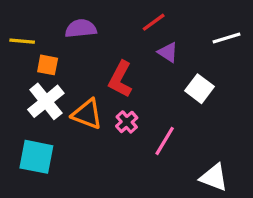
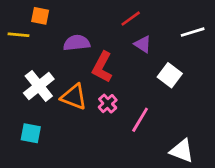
purple semicircle: (81, 29) -> (77, 43), moved
orange square: (48, 65) -> (40, 16), moved
cyan square: (36, 157) -> (31, 133), size x0.7

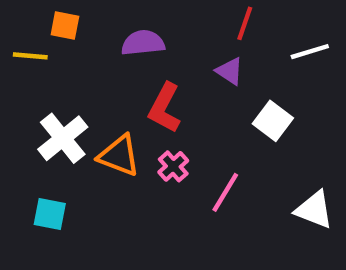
red line: (131, 19) -> (245, 23), moved, turned -35
purple semicircle: (77, 43) -> (143, 43), moved
white triangle: (182, 151) -> (314, 210), moved

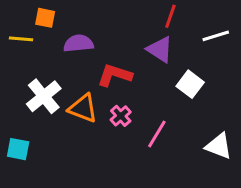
purple semicircle: (143, 43) -> (78, 43), moved
purple triangle: (230, 71) -> (160, 49), size x1.4
red L-shape: (165, 108) -> (115, 75), turned 80
cyan square: (50, 214) -> (18, 149), moved

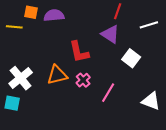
purple semicircle: (78, 43) -> (54, 15), moved
red L-shape: (115, 75) -> (79, 52), turned -120
white cross: (44, 96) -> (21, 78), moved
orange triangle: (83, 108) -> (57, 75), turned -35

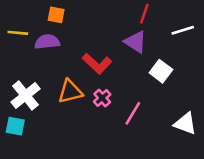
orange square: (31, 12) -> (56, 15), moved
purple semicircle: (54, 15) -> (47, 42), moved
red L-shape: (79, 52) -> (97, 64), turned -35

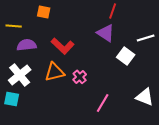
white line: (183, 30) -> (146, 38), moved
purple semicircle: (47, 42) -> (27, 45), moved
red L-shape: (97, 64) -> (63, 46), moved
pink line: (133, 113) -> (103, 103), moved

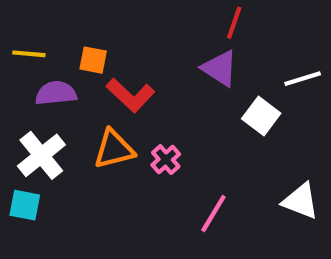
orange square: (44, 12) -> (93, 60), moved

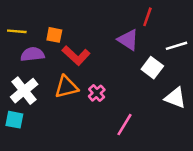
red line: (234, 23) -> (147, 17), moved
white triangle: (301, 201) -> (175, 98), moved

